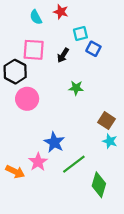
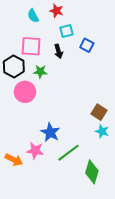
cyan square: (80, 34) -> (67, 31), moved
black arrow: (63, 55) -> (58, 51), turned -48
green star: (76, 88) -> (40, 72), moved
pink star: (38, 162) -> (35, 151), turned -30

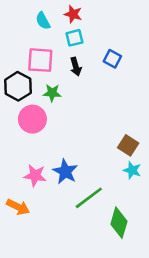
cyan square: (67, 31) -> (74, 38), moved
pink star: (35, 151) -> (35, 175), moved

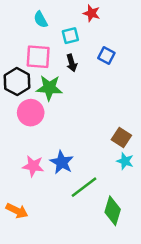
red star: (73, 14) -> (92, 13), moved
green star: (52, 93) -> (49, 88), size x1.5
orange arrow: (18, 207) -> (17, 211), moved

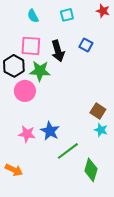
red star: (92, 13) -> (103, 11), moved
cyan square: (70, 36) -> (67, 15), moved
black arrow: (72, 63) -> (58, 51), size x1.5

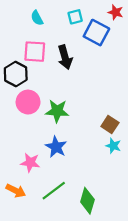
blue square: (86, 45) -> (96, 33), moved, size x1.6
green star: (40, 71) -> (57, 111), moved
pink star: (27, 134) -> (30, 163), moved
green line: (68, 151) -> (54, 191), moved
green diamond: (91, 170) -> (87, 201), moved

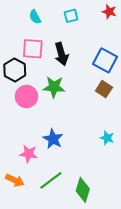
blue square: (96, 33) -> (105, 60), moved
green star: (57, 111) -> (54, 87), moved
brown square: (110, 124) -> (104, 89), moved

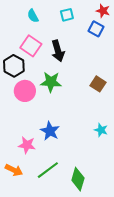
pink square: (33, 49) -> (31, 46), turned 30
blue square: (105, 60) -> (96, 29), moved, size x0.7

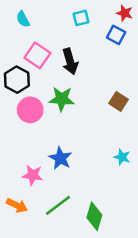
cyan semicircle: (33, 16) -> (23, 19), moved

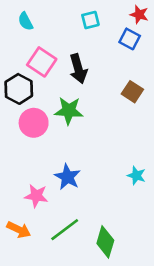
brown square: (118, 101) -> (132, 92), moved

